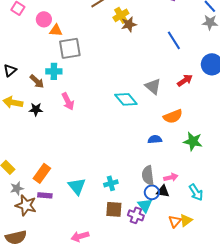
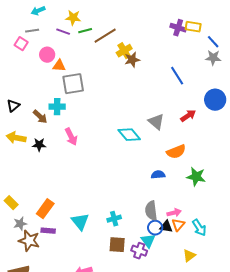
orange triangle: (175, 221) -> (178, 225), moved

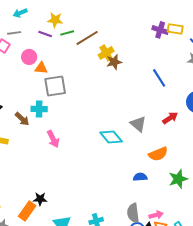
black star: (39, 145) -> (40, 199), moved
green star: (196, 177) -> (178, 179), turned -30

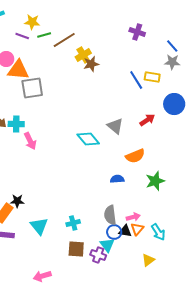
yellow rectangle: (175, 29) -> (152, 77), moved
orange triangle: (41, 68) -> (18, 70), size x1.6
cyan cross: (39, 109) -> (16, 124), moved

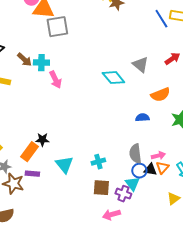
pink arrow: (42, 276) -> (111, 215), moved

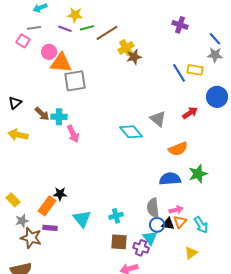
blue semicircle: (142, 118) -> (170, 179), moved, size x1.5

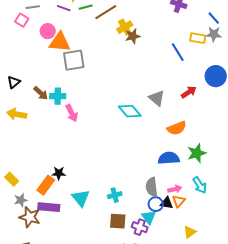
yellow rectangle: (195, 70) -> (198, 38), moved
cyan arrow: (201, 225) -> (200, 185), moved
purple rectangle: (50, 228) -> (49, 207), size x1.5

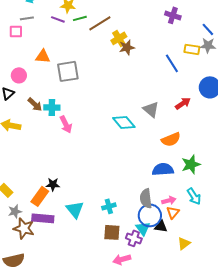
pink square: (22, 20) -> (16, 31), turned -32
pink circle: (48, 31) -> (19, 75), moved
orange triangle: (60, 42) -> (43, 56), moved, size x0.7
black triangle: (167, 203) -> (161, 226), moved
blue circle: (156, 204) -> (150, 215), size x1.5

